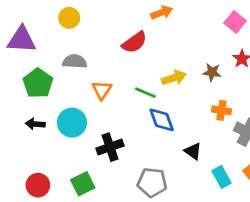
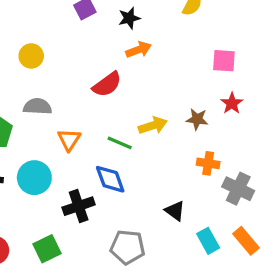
pink square: (235, 22) -> (224, 61), turned -35
blue diamond: (162, 120) -> (110, 179), moved

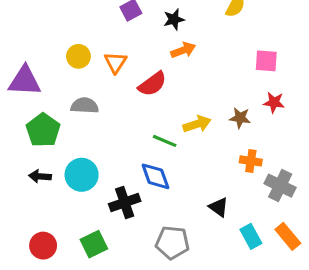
red star: (232, 103) -> (274, 102), turned -30
orange triangle: (69, 140) -> (115, 62), moved

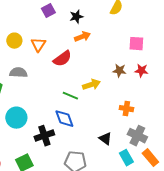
brown star: (240, 118) -> (119, 71), moved
gray cross: (280, 186) -> (137, 136), moved

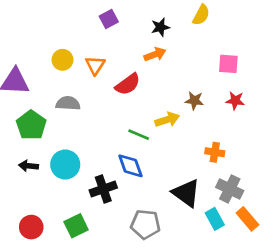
black star: (76, 17) -> (160, 27), moved
brown star: (119, 71) -> (194, 101), moved
black triangle: (105, 139) -> (186, 193), size x1.6

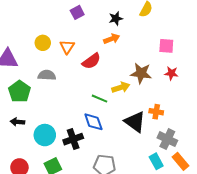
brown star: (194, 101) -> (141, 73), size x1.5
cyan circle: (65, 164) -> (45, 135), moved
black triangle: (186, 193) -> (135, 122), moved

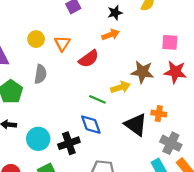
red star: (171, 73) -> (175, 72), size x1.5
gray semicircle: (47, 75) -> (40, 74), turned 96

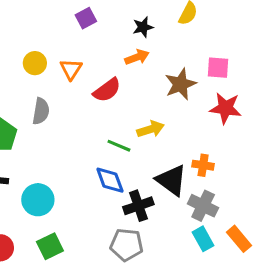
brown star: (142, 72) -> (181, 84), moved, turned -30
black cross: (69, 143) -> (138, 206), moved
gray cross: (171, 143) -> (203, 206), moved

